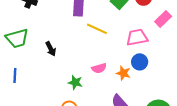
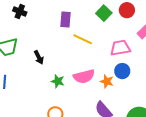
pink semicircle: (99, 68) -> (84, 76), size x1.5
green star: (75, 82) -> (58, 81), moved

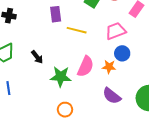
pink semicircle: (84, 76) -> (86, 66), turned -40
green star: (58, 81) -> (61, 77), size x1.5

